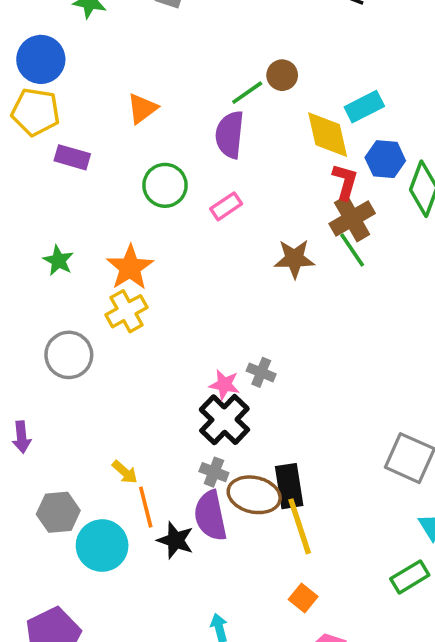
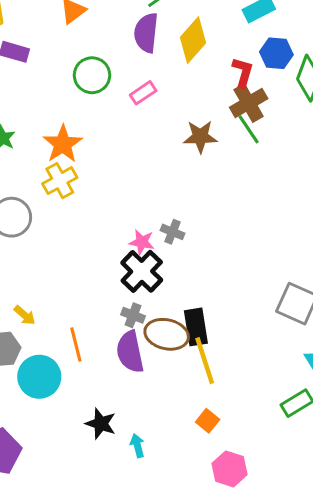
yellow diamond: (328, 135) -> (193, 40), moved, turned 54
yellow arrow: (125, 472) -> (25, 315), moved
black star: (175, 540) -> (101, 424), moved

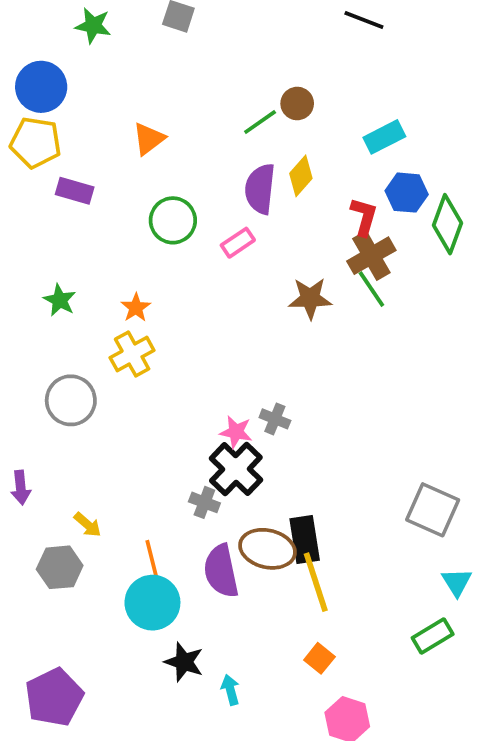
purple semicircle: (146, 33) -> (260, 189), moved
yellow diamond: (193, 40) -> (301, 176), size x0.7
orange star: (63, 144) -> (136, 308), size x0.6
gray cross: (133, 315) -> (204, 502), moved
cyan circle: (39, 377) -> (152, 603), moved

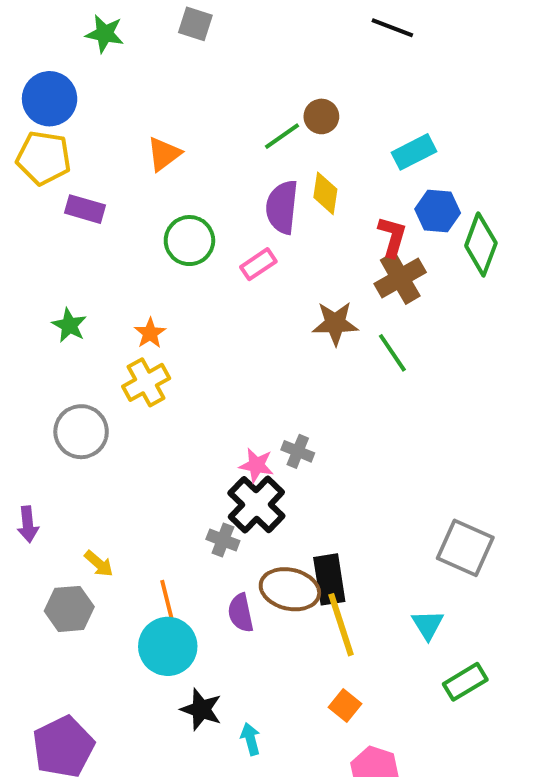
yellow diamond: (301, 176) -> (325, 193), turned -33
green line: (371, 289) -> (392, 353), moved
purple semicircle: (221, 571) -> (241, 613), size x0.7
cyan triangle: (457, 582) -> (428, 625), moved

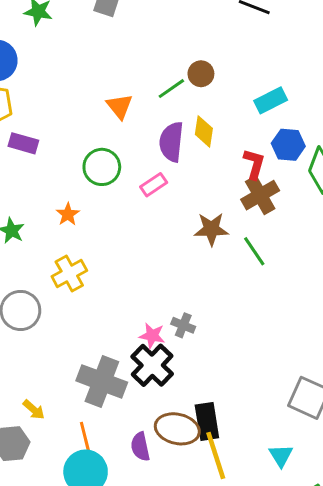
orange triangle: (164, 154) -> (120, 106), moved, turned -32
orange star: (150, 333) -> (68, 214), moved
gray cross: (223, 540) -> (102, 382), moved, size x2.0

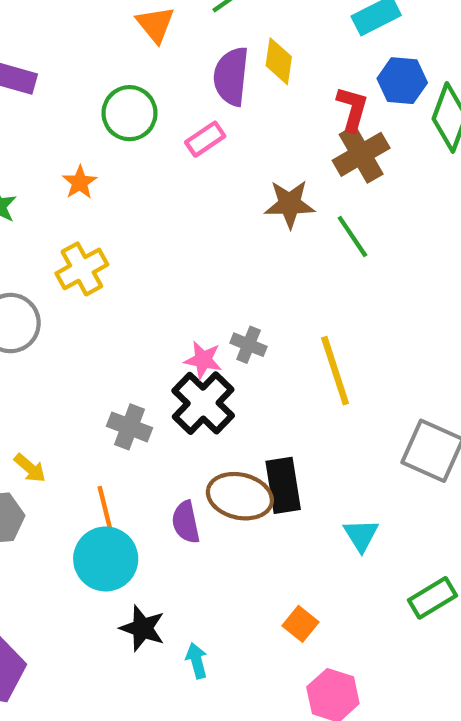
gray cross: (102, 382) -> (130, 427), size x0.6
yellow line: (216, 455) -> (335, 371), moved
cyan triangle: (281, 455) -> (361, 535), moved

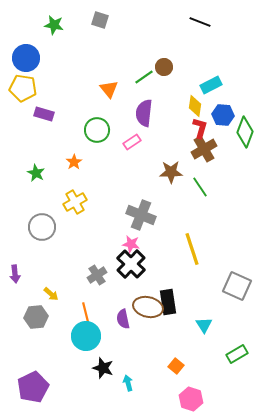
yellow diamond: (279, 61) -> (195, 106), moved
gray cross: (249, 345) -> (141, 215), moved, size x1.8
gray cross: (130, 427) -> (97, 275), turned 36

